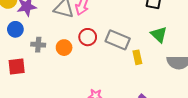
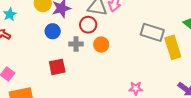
red circle: (88, 37) -> (88, 25), moved
yellow rectangle: (137, 57) -> (173, 47), size x1.6

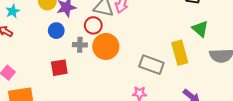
gray rectangle: (152, 32) -> (151, 65), moved
orange circle: (101, 44) -> (106, 46), size x1.6

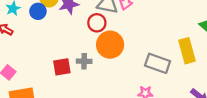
blue circle: (56, 31) -> (38, 11), moved
gray cross: (80, 45) -> (84, 61), moved

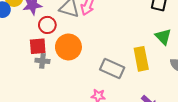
red circle: (97, 23) -> (47, 25), moved
red square: (62, 67) -> (38, 46), moved

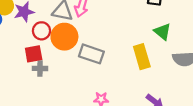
orange circle: (68, 47) -> (64, 37), moved
gray rectangle: (112, 68) -> (91, 54), moved

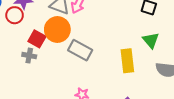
red circle: (41, 31) -> (15, 15), moved
red square: (34, 54) -> (37, 39), moved, turned 30

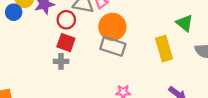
red circle: (15, 15) -> (66, 20), moved
orange circle: (57, 29) -> (112, 27), moved

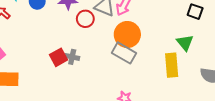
green triangle: (185, 23) -> (185, 43), moved
red square: (66, 43) -> (59, 57), moved, turned 30

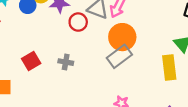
gray rectangle: (124, 53) -> (119, 56), turned -65
red square: (59, 57) -> (31, 61), moved

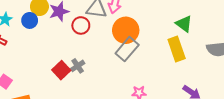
red square: (31, 61) -> (61, 70), moved
gray cross: (66, 62) -> (78, 66), turned -32

